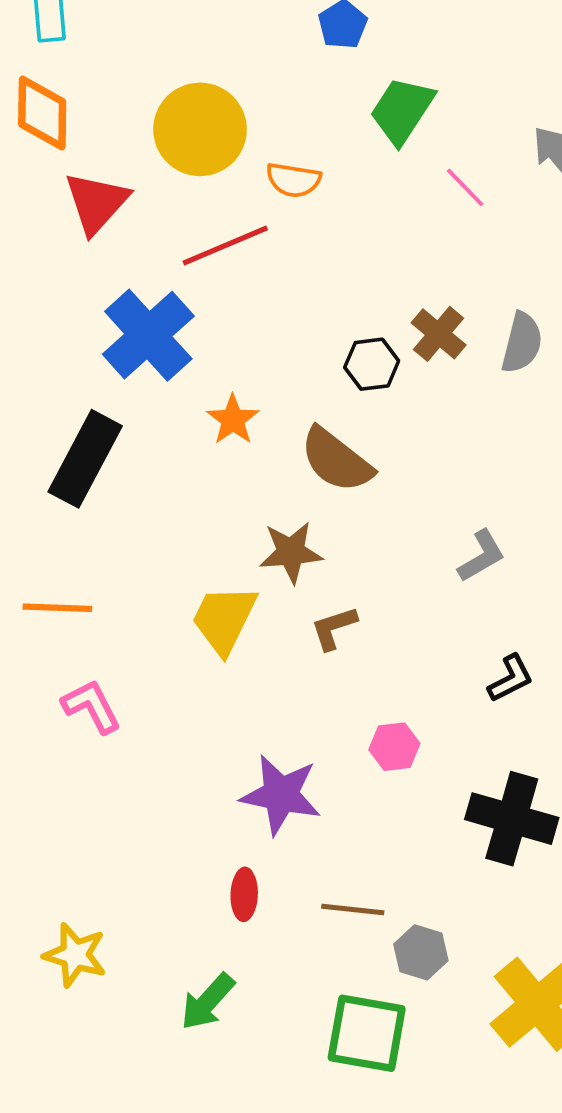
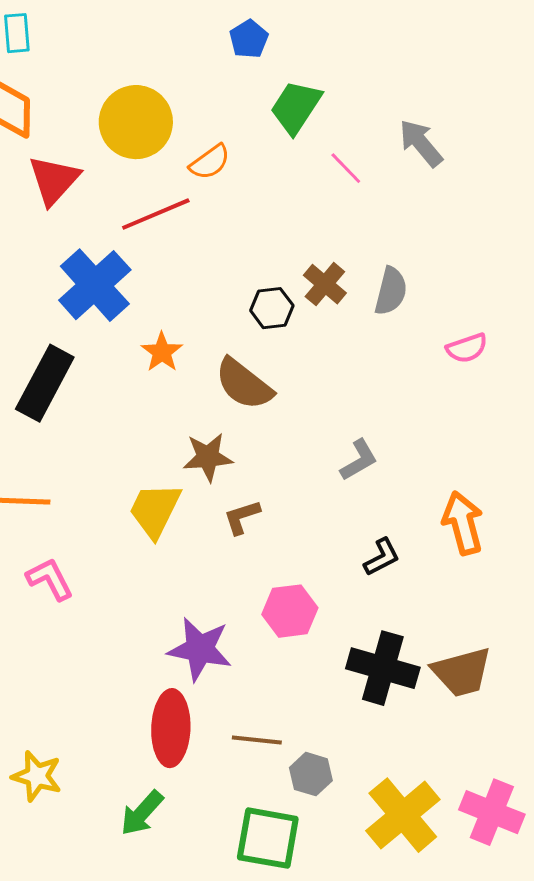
orange semicircle: (293, 180) -> (210, 162), turned -45
pink hexagon: (394, 747) -> (290, 611), size x1.4
red ellipse: (244, 894) -> (171, 728), size x1.8

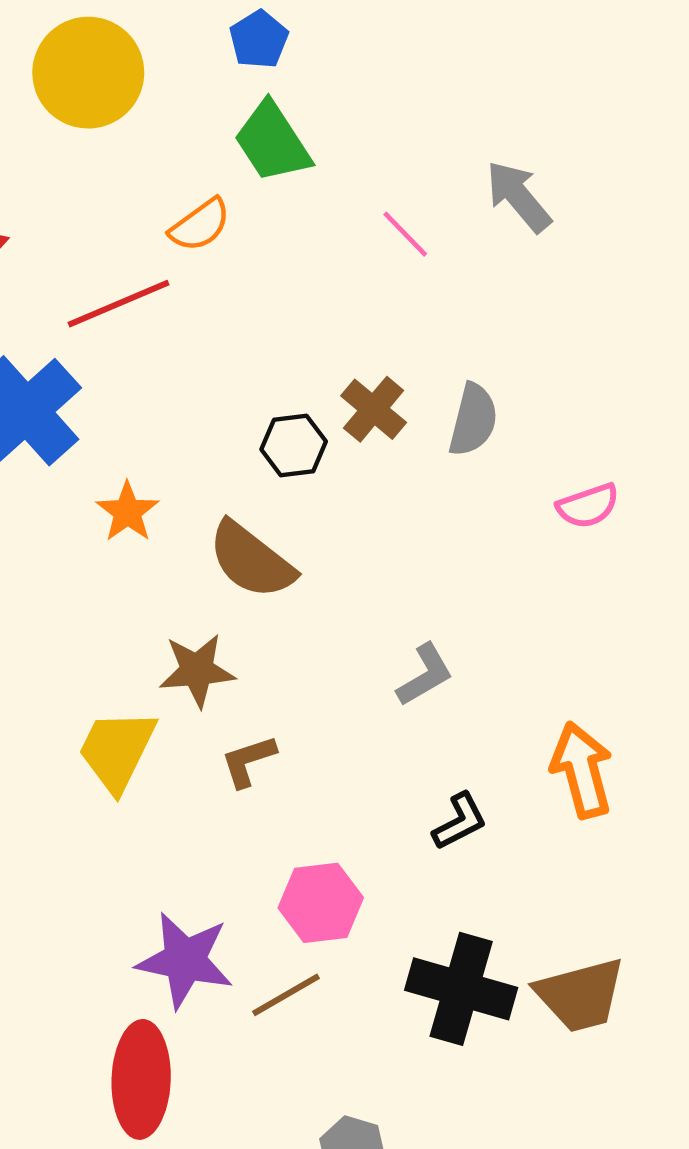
green trapezoid: (296, 107) -> (272, 142), moved, turned -66
yellow circle: (136, 122) -> (88, 73), moved
brown line: (257, 740) -> (286, 995), moved, turned -36

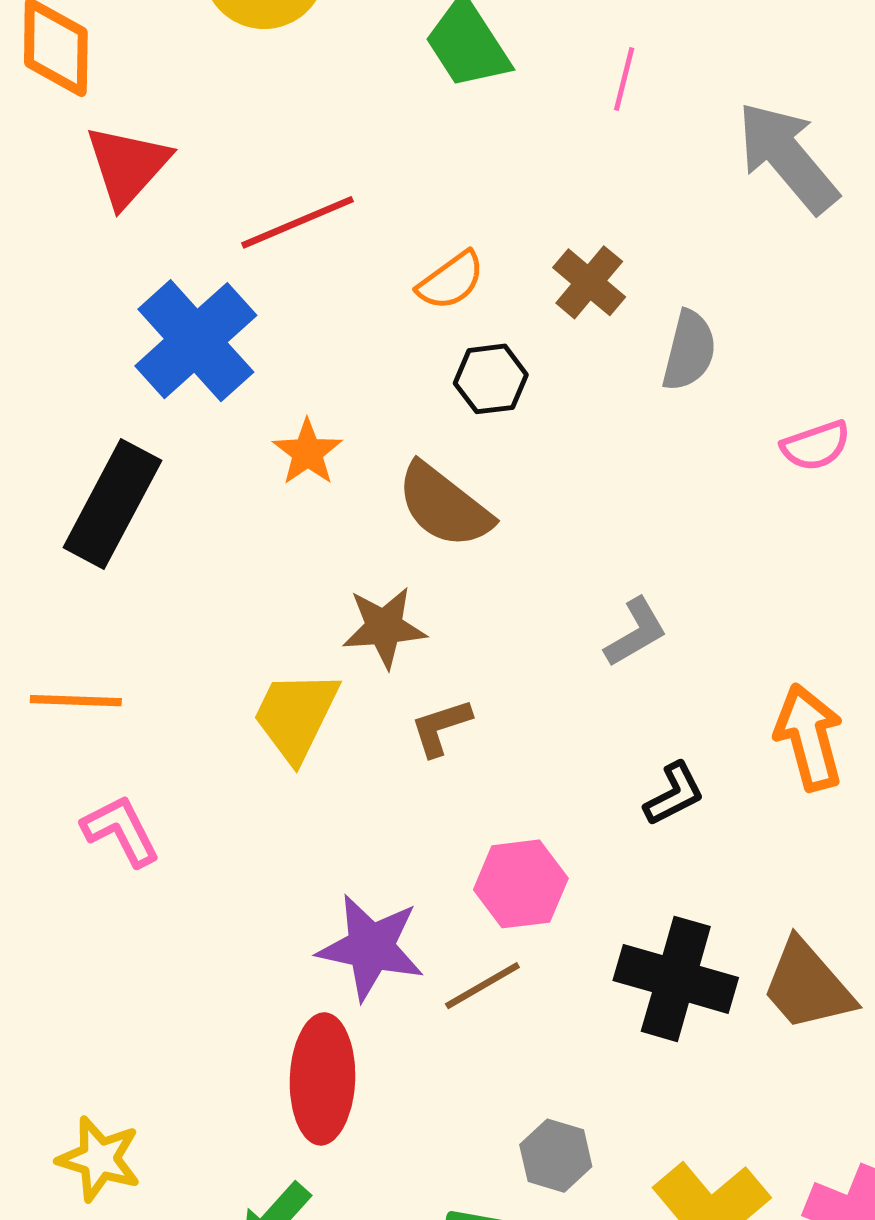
gray arrow: (518, 196) -> (787, 157), moved, size x1.4
orange semicircle: (200, 225) -> (451, 281), moved
pink line: (405, 234) -> (624, 79), moved, turned 58
brown cross: (374, 409) -> (589, 282), moved
brown trapezoid: (580, 995) -> (807, 986), turned 64

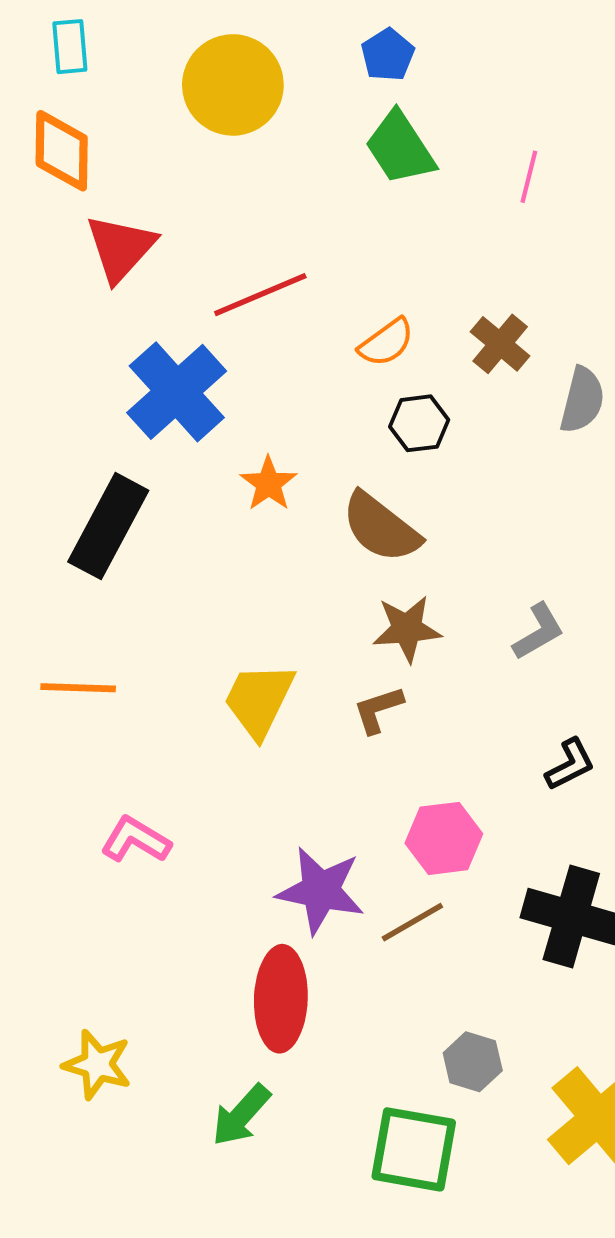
brown star: (384, 627) -> (407, 629), moved
pink L-shape: (121, 831) -> (136, 840), moved, turned -32

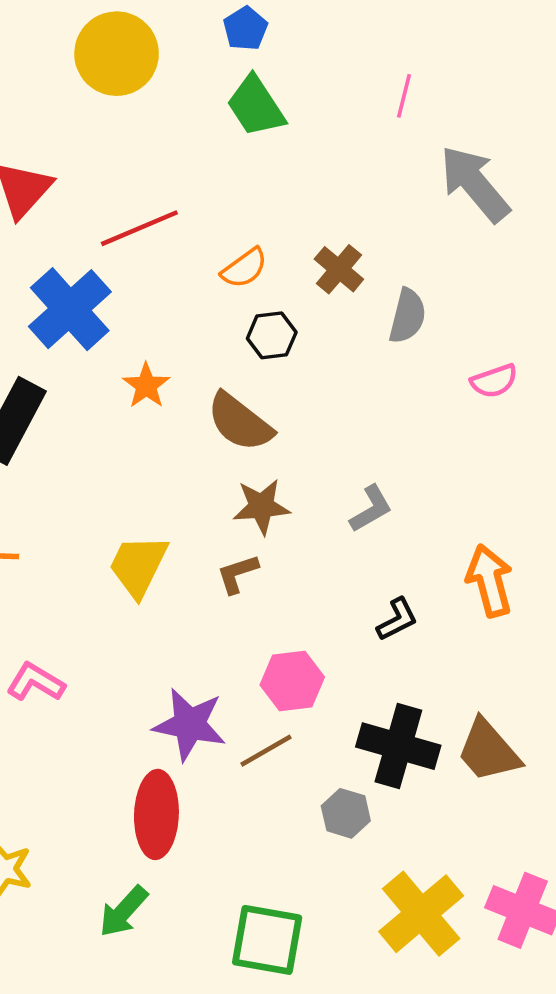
pink line: (529, 177) -> (404, 96), moved
gray hexagon: (473, 1062) -> (346, 813), moved

